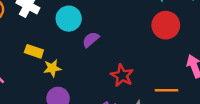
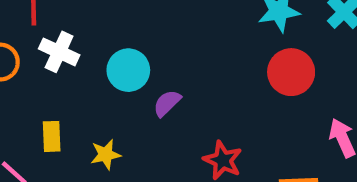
yellow rectangle: (34, 51) -> (52, 136), moved, turned 72

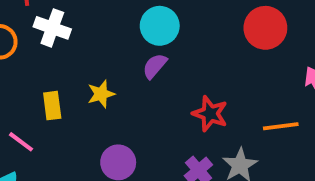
cyan circle: (128, 70) -> (160, 26), moved
yellow star: (106, 154) -> (101, 94), moved

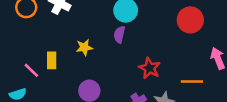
purple semicircle: (155, 66) -> (119, 35), turned -35
yellow rectangle: (52, 106) -> (52, 60), moved

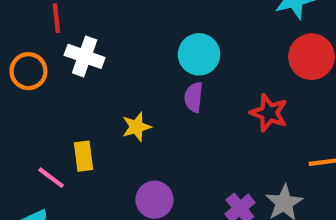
red star: (150, 68) -> (269, 113), moved

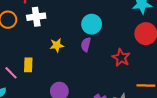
white cross: (85, 56) -> (36, 17), turned -36
yellow star: (136, 127) -> (57, 45), moved

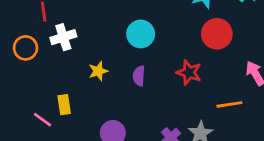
purple semicircle: (86, 44) -> (139, 76), moved

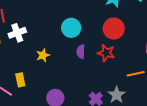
red circle: (217, 34) -> (114, 29), moved
purple semicircle: (139, 76) -> (81, 52), moved

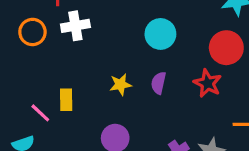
purple semicircle: (81, 52) -> (158, 83), moved
yellow star: (43, 55) -> (120, 85), moved

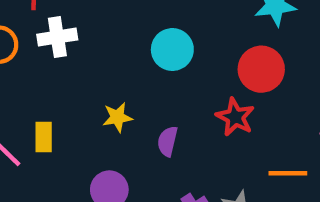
purple semicircle: (158, 83) -> (168, 141), moved

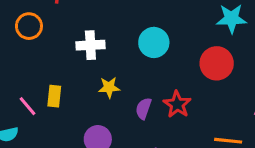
white cross: (57, 37) -> (90, 45), moved
red star: (235, 117) -> (177, 104), moved

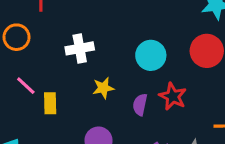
cyan circle: (154, 42) -> (151, 55), moved
pink line: (27, 106) -> (26, 86), moved

